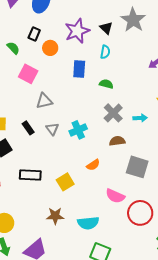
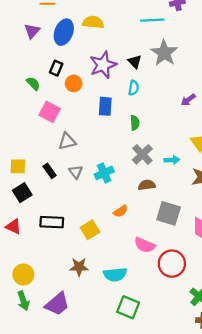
green semicircle: (106, 84) -> (135, 123), turned 72

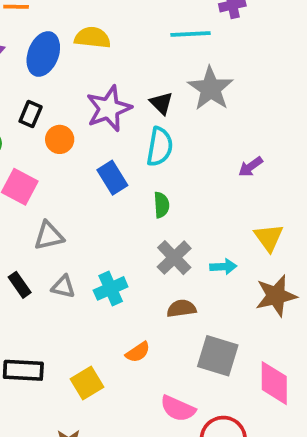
cyan semicircle: (134, 88) -> (160, 147), size x1.5
blue rectangle: (105, 106) -> (112, 178), turned -36
gray triangle: (76, 172) -> (63, 287), turned -40

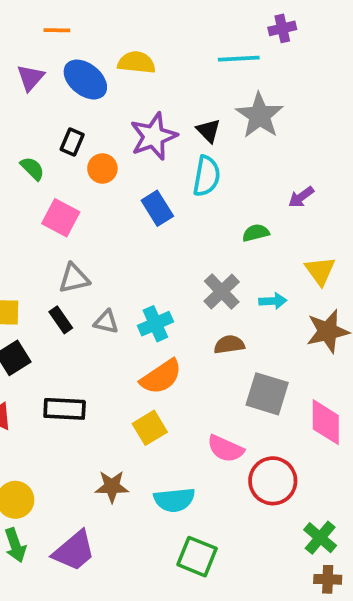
blue ellipse: (43, 54) -> (85, 80), turned -72
green semicircle: (161, 205) -> (256, 233), moved, turned -100
gray triangle: (49, 236) -> (74, 278), moved
orange semicircle: (138, 352) -> (161, 377), moved, size x1.6
yellow square: (87, 383) -> (150, 428), moved

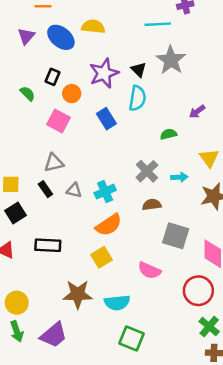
pink square: (61, 218) -> (59, 121), moved
red circle: (273, 481) -> (198, 291), moved
brown star: (112, 487) -> (78, 294), size x1.4

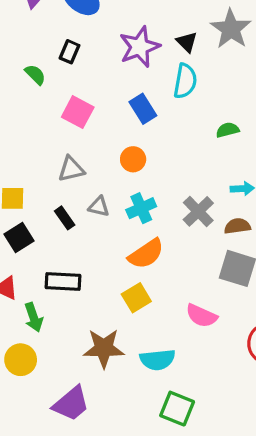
orange circle: (72, 94) -> (133, 159), moved
gray cross: (147, 171) -> (198, 211), moved
black rectangle: (45, 189) -> (65, 218), moved
brown semicircle: (152, 205) -> (237, 226), moved
green arrow: (17, 331) -> (34, 317), moved

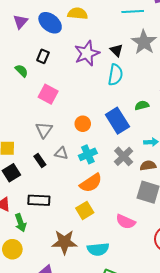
blue rectangle: (143, 109) -> (117, 121), moved, size x1.4
gray triangle: (71, 169) -> (44, 130), turned -42

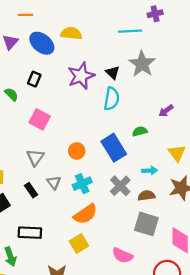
gray triangle: (61, 153) -> (54, 183), turned 40

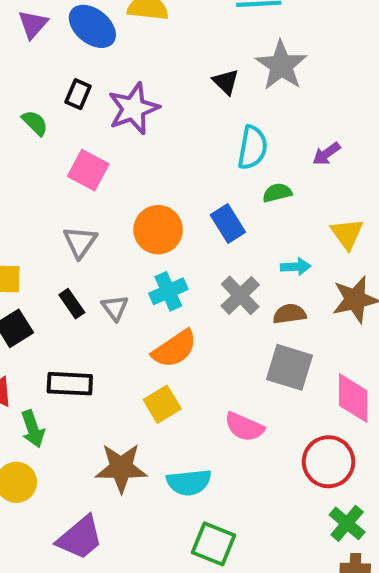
purple star: (81, 76) -> (133, 109), moved
cyan semicircle: (112, 99) -> (253, 148), moved
blue rectangle: (114, 148) -> (228, 224), size x0.7
orange circle: (77, 151) -> (158, 230), size x1.5
gray triangle: (54, 183) -> (115, 308), moved

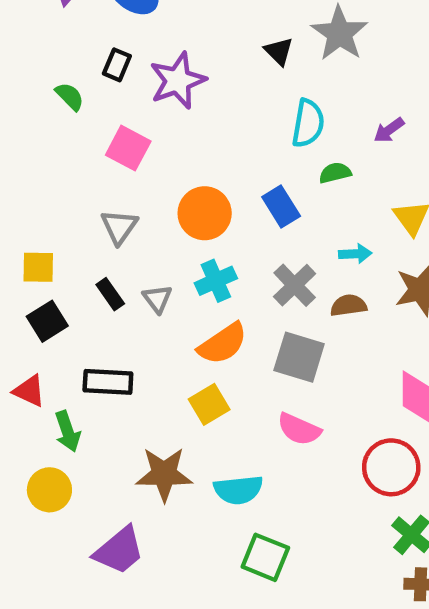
gray square: (290, 367) -> (299, 357), moved

